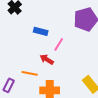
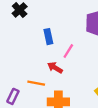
blue rectangle: (41, 31) -> (48, 37), turned 64

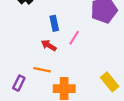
red arrow: (55, 68) -> (49, 45), moved

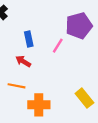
pink line: (74, 38) -> (58, 46), moved

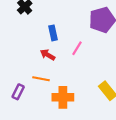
pink line: (58, 46) -> (77, 48), moved

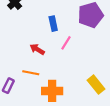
blue rectangle: (53, 33) -> (53, 24), moved

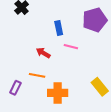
pink line: (66, 43) -> (71, 47), turned 72

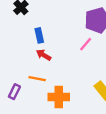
blue rectangle: (59, 28) -> (39, 35), moved
pink line: (71, 47) -> (86, 44), moved, turned -64

